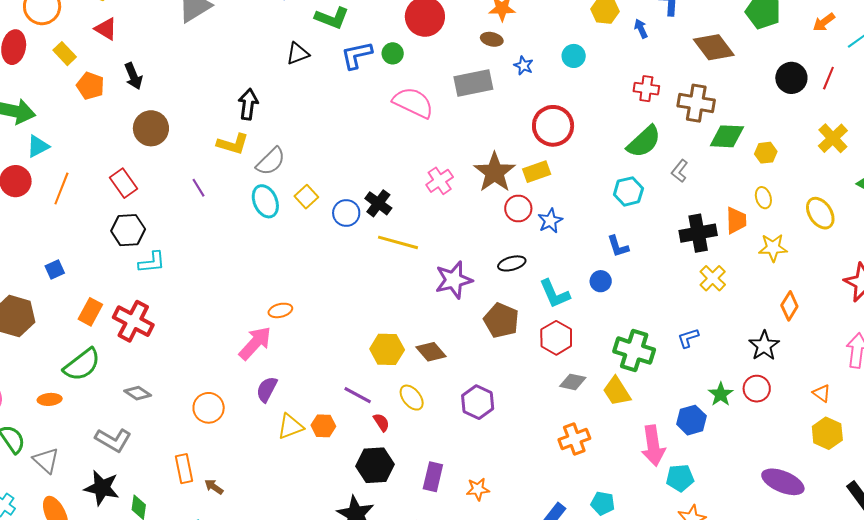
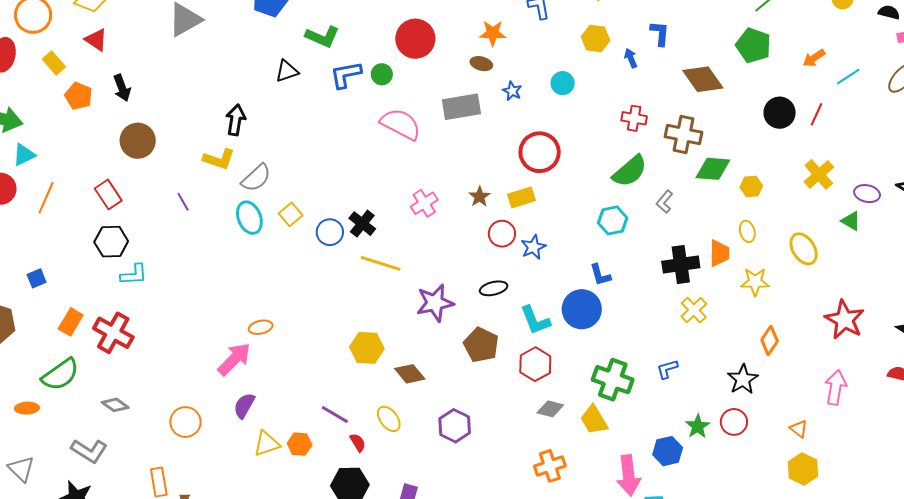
brown star: (495, 172) -> (480, 197), size x0.5
blue circle: (601, 281) -> (582, 309), size x1.8
yellow hexagon: (387, 349) -> (367, 348), moved

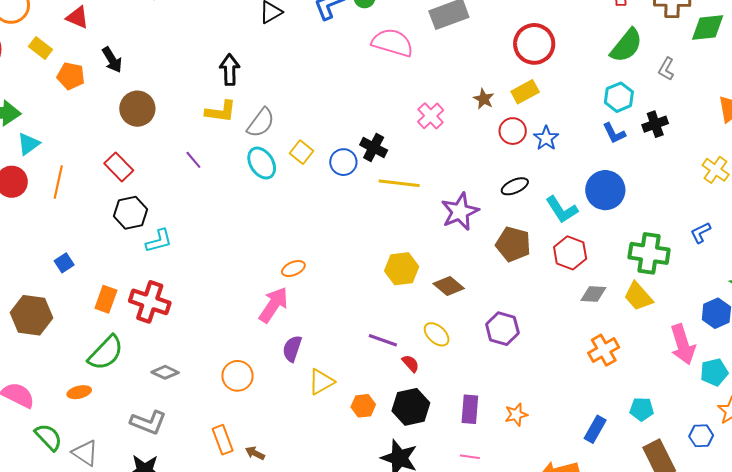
black cross: (681, 264) -> (655, 124), moved, size x0.7
blue L-shape: (600, 275) -> (614, 133), moved
orange hexagon: (300, 444) -> (363, 406), moved

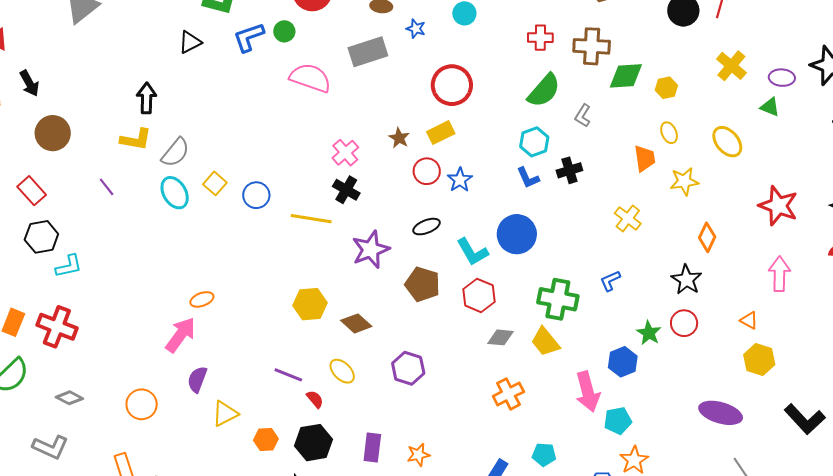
black cross: (374, 148) -> (346, 190), moved

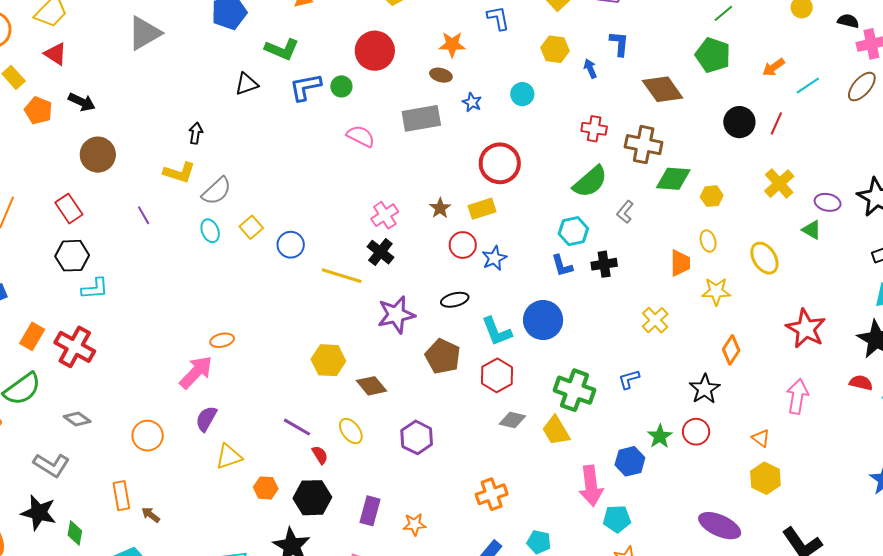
pink semicircle: (310, 78) -> (361, 136), size x0.7
black arrow: (29, 83) -> (82, 102), turned -44
black arrow: (147, 98) -> (196, 133), size x0.7
cyan ellipse: (175, 193) -> (210, 231), size x0.7
orange cross: (508, 394) -> (492, 494), moved

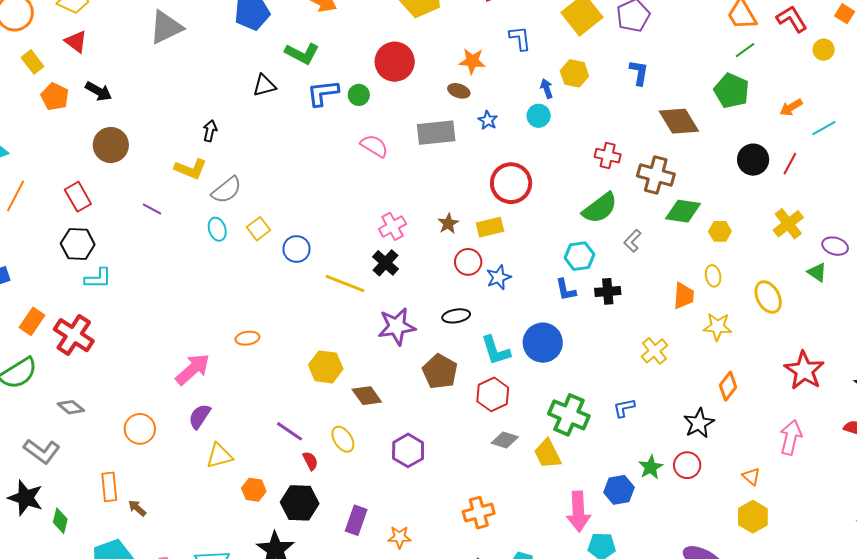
blue arrow: (590, 69) -> (547, 88), moved
purple line: (144, 215) -> (152, 209), turned -36
orange ellipse: (222, 340) -> (247, 338), moved

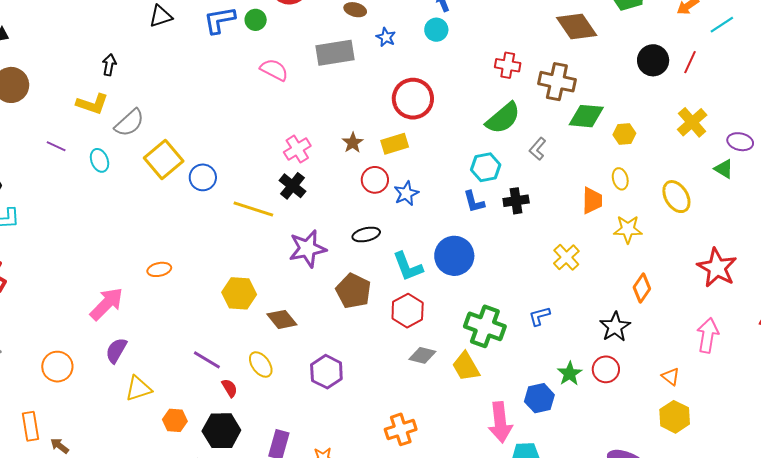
cyan ellipse: (217, 229) -> (100, 160), moved
yellow square: (258, 229) -> (164, 160), size x1.6

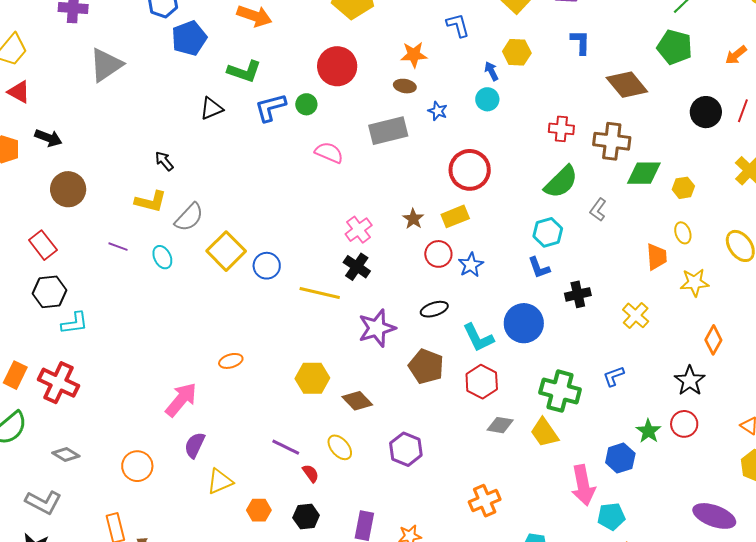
black arrow: (109, 65) -> (164, 161), turned -45
black cross: (516, 201) -> (578, 294), moved
black hexagon: (221, 431) -> (306, 517), size x0.7

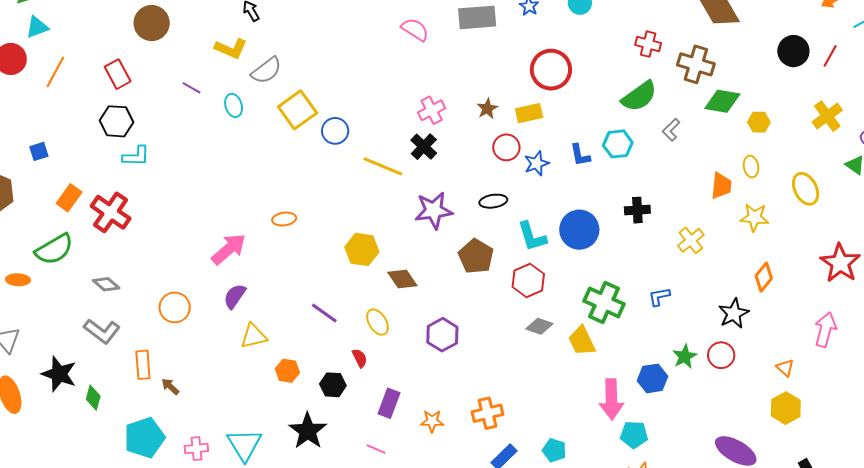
blue L-shape: (539, 268) -> (580, 155), moved
red semicircle: (311, 473) -> (360, 358), moved
orange cross: (485, 501) -> (488, 413), moved
gray L-shape: (43, 502) -> (102, 331), moved

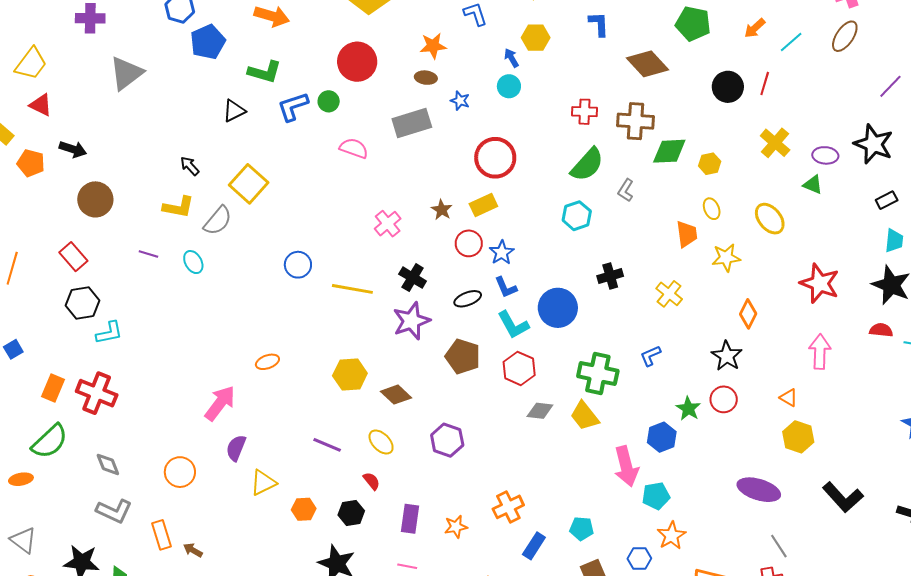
yellow square: (298, 110) -> (249, 184), moved
black cross: (424, 147) -> (413, 278), moved
blue L-shape: (580, 155) -> (506, 287), moved
gray diamond: (106, 284) -> (108, 464), turned 40

